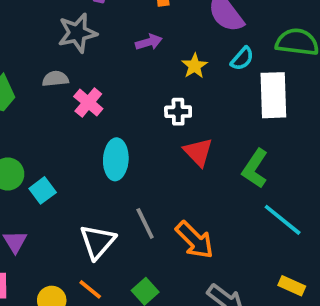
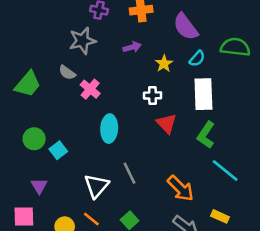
gray semicircle: (55, 79) -> (67, 73), turned -138
white rectangle: (273, 95) -> (203, 94), moved
orange arrow: (195, 240) -> (181, 188), moved
yellow rectangle: (292, 286) -> (220, 216), moved

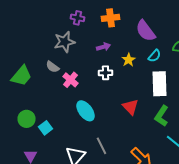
white cross: (152, 95) -> (106, 73), moved
cyan ellipse: (109, 129) -> (86, 111), turned -40

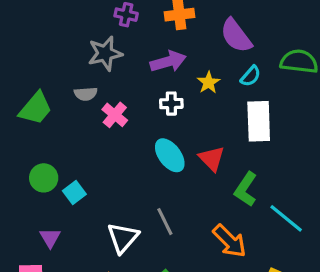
purple arrow: (104, 47) -> (168, 62), size x1.5
gray semicircle: (53, 67) -> (86, 94), turned -40
cyan ellipse: (86, 111) -> (170, 155), moved
green L-shape: (162, 116) -> (246, 189), moved

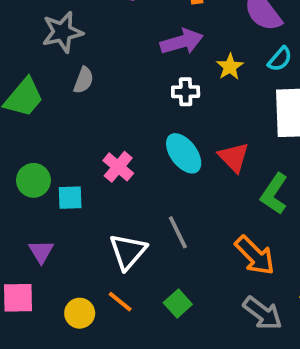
gray star: (105, 53) -> (62, 32), moved
gray semicircle: (86, 94) -> (84, 80), turned -65
pink cross: (115, 115) -> (118, 167), moved
cyan square: (74, 192) -> (70, 198), turned 35

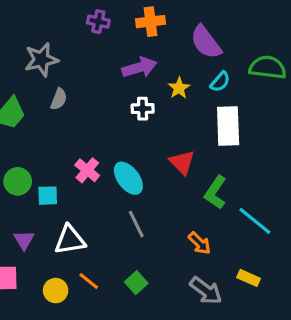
cyan ellipse: (184, 153) -> (128, 178), moved
white triangle: (128, 252) -> (70, 240), moved, turned 40
orange arrow: (255, 255) -> (200, 243), size x0.7

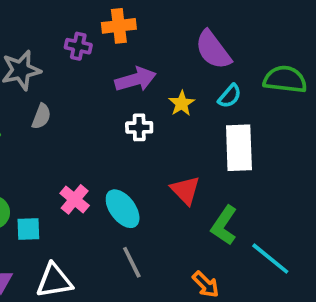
purple cross: (98, 22) -> (78, 46), moved
orange cross: (150, 22) -> (119, 26), moved

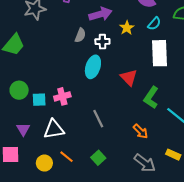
gray semicircle: (41, 116) -> (80, 35), moved
pink cross: (75, 199) -> (62, 96), moved, turned 35
cyan ellipse: (123, 209) -> (93, 67), moved, turned 55

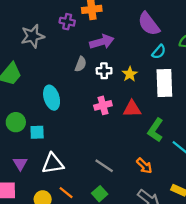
yellow star: (127, 28) -> (130, 74), moved
cyan ellipse: (93, 67) -> (52, 98), moved, turned -35
red triangle: (129, 77) -> (132, 109), turned -48
pink cross: (62, 96) -> (103, 105), moved
gray line: (98, 119) -> (104, 166), moved, turned -30

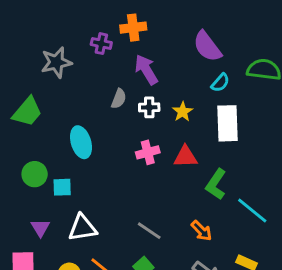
purple arrow: (102, 42) -> (146, 70), turned -105

